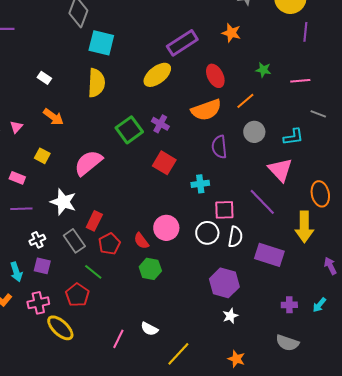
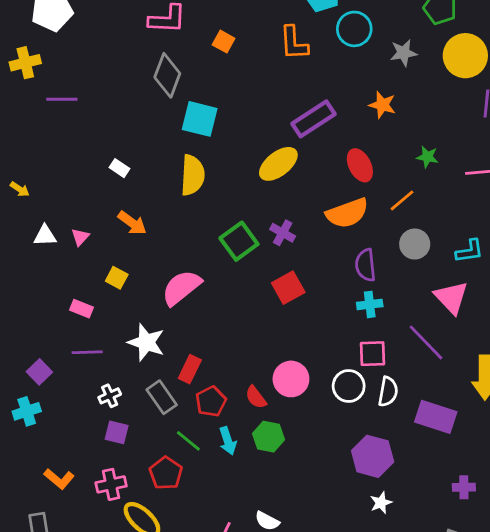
red square: (164, 163) -> (288, 288), turned 30
cyan cross: (200, 184) -> (370, 304), moved
cyan arrow: (16, 272) -> (228, 441), moved

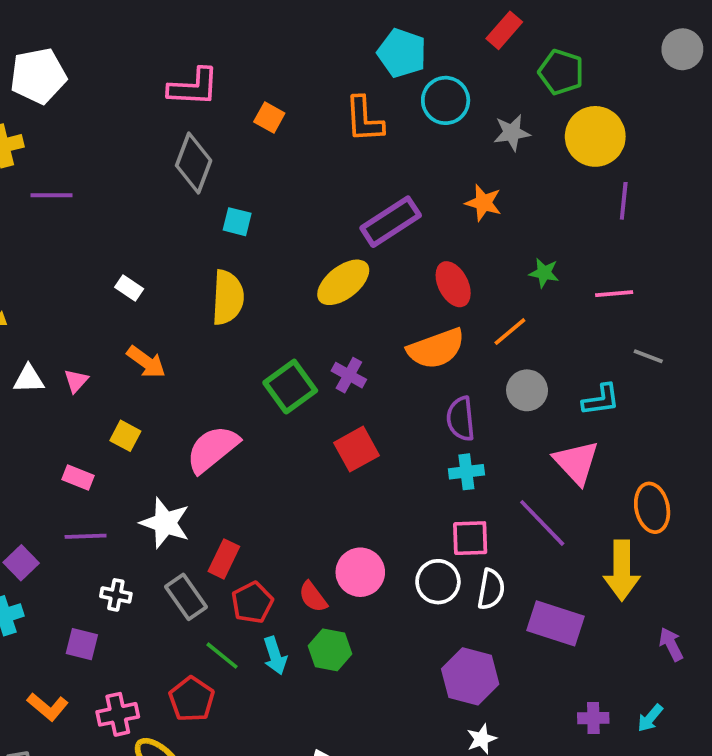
cyan square: (200, 119) -> (237, 222), size x0.6
white cross: (110, 396) -> (116, 595), turned 35
purple square: (117, 432) -> (82, 644), moved

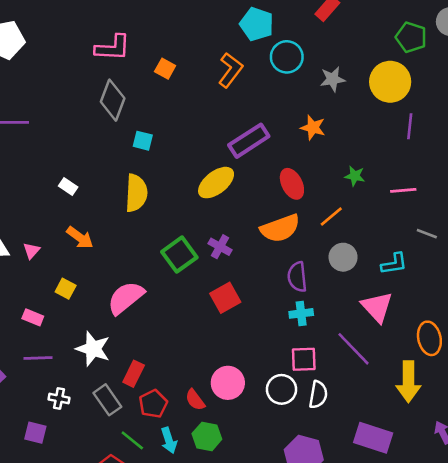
green pentagon: (561, 72) -> (411, 37), moved
orange L-shape: (364, 119) -> (230, 70), turned -140
purple rectangle: (555, 623) -> (373, 438), moved

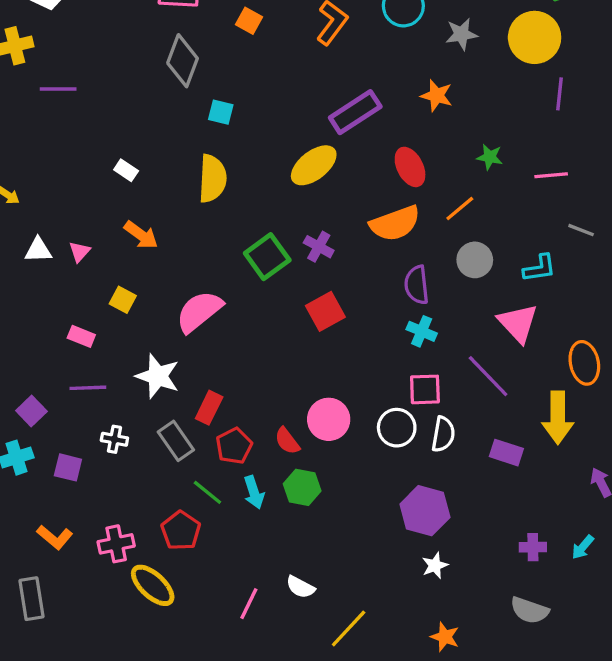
cyan cross: (301, 313) -> (422, 331), turned 30
purple square: (35, 433) -> (68, 467), moved
purple rectangle: (373, 438) -> (506, 453), moved, size x0.7

